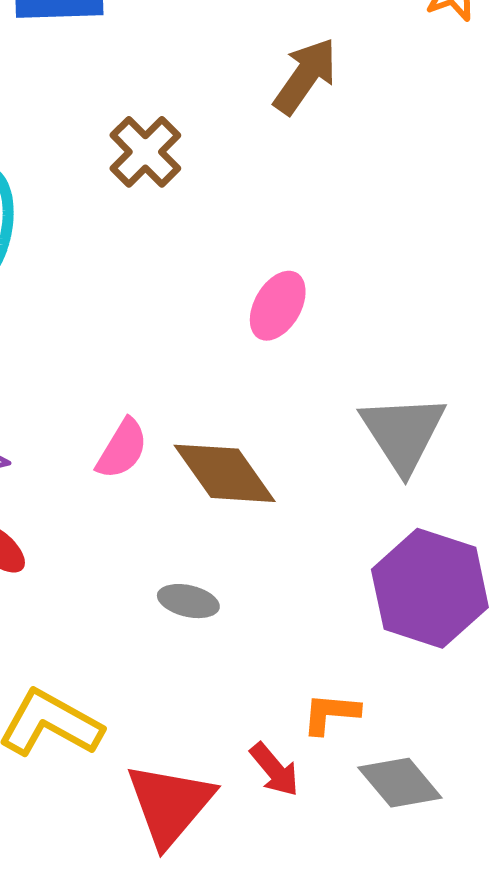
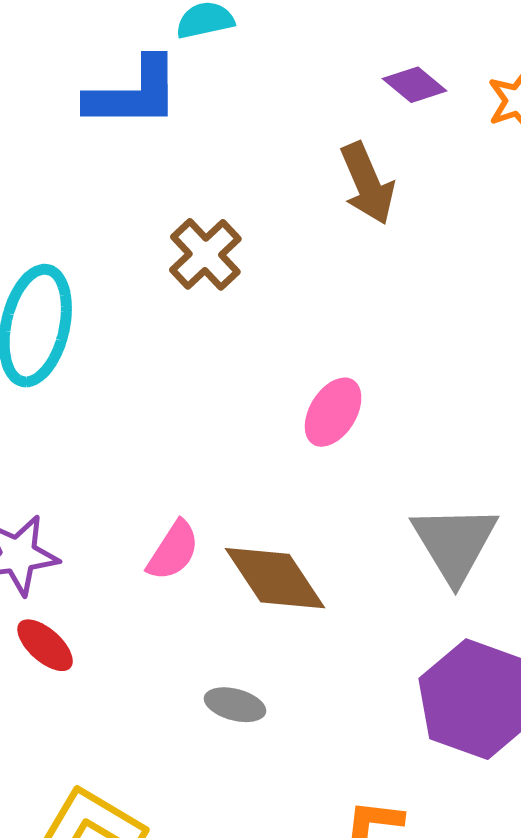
brown arrow: (305, 76) -> (367, 183), turned 120

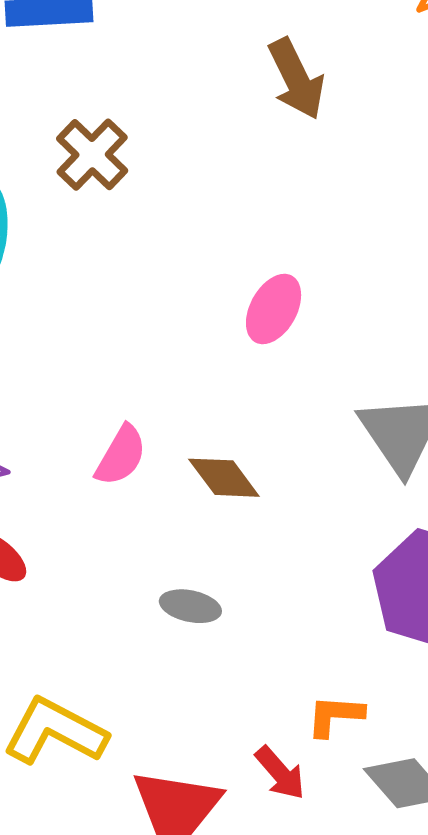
brown cross: (205, 254) -> (92, 155), moved
brown diamond: (275, 578) -> (224, 478), size x0.7

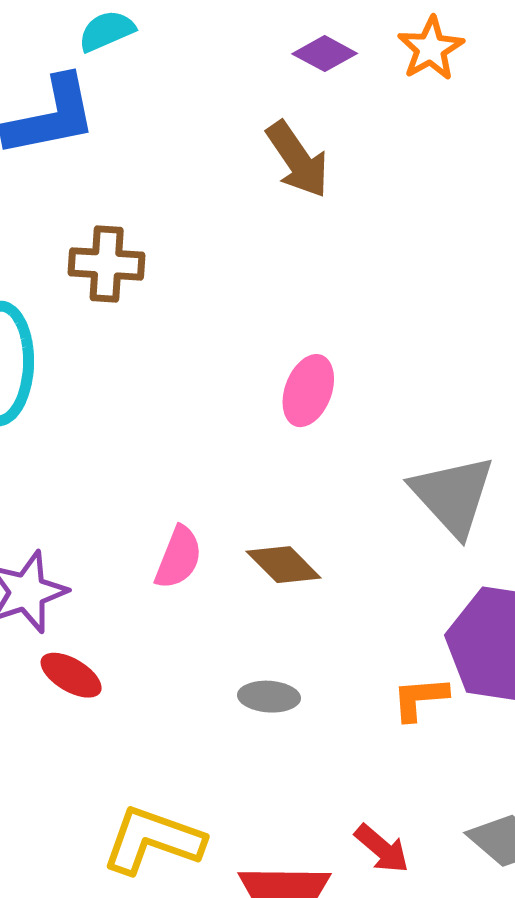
brown cross: (92, 155) -> (107, 264), turned -32
orange L-shape: (335, 716) -> (420, 698), moved

